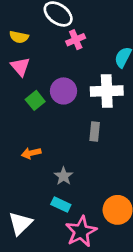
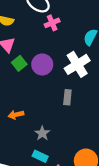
white cross: (107, 91) -> (77, 64), turned -30
green square: (35, 100) -> (19, 63), moved

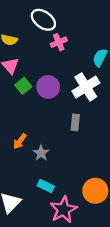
orange arrow: (16, 115) -> (20, 141), turned -40
gray star: (42, 133) -> (41, 153), moved

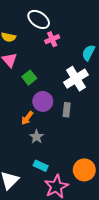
green square: (23, 86) -> (29, 78), moved
purple circle: (48, 87) -> (43, 101), moved
orange arrow: (20, 141) -> (27, 118), moved

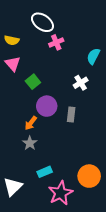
white cross: (76, 79) -> (81, 83), size x0.6
gray star: (37, 137) -> (30, 143), moved
cyan rectangle: (41, 166) -> (45, 172), turned -48

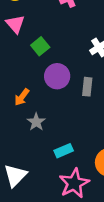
orange arrow: (31, 123) -> (22, 97), moved
cyan rectangle: (45, 172) -> (64, 151), moved

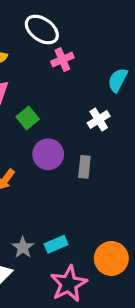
gray star: (36, 122) -> (23, 247), moved

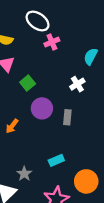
cyan rectangle: (56, 244) -> (56, 160), moved

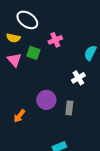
white ellipse: (38, 21) -> (27, 20), moved
green square: (28, 83) -> (33, 53), moved, turned -32

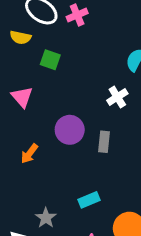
pink cross: (55, 40) -> (77, 15), moved
pink triangle: (14, 60) -> (22, 97), moved

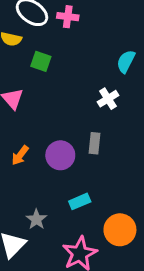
pink cross: (77, 15) -> (68, 17), turned 30
purple circle: (70, 130) -> (60, 155), moved

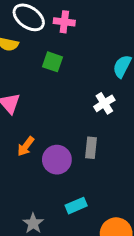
green square: (41, 61) -> (52, 62), moved
orange arrow: (20, 155) -> (26, 146), moved

